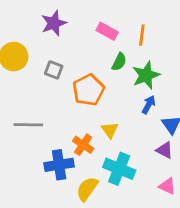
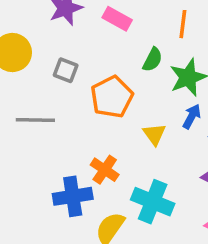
pink rectangle: (107, 31) -> (117, 19), moved
gray line: (28, 125) -> (35, 120), moved
yellow triangle: (110, 130) -> (154, 134), moved

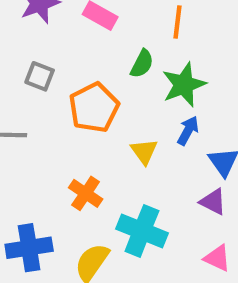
blue cross: (73, 196) -> (29, 248), moved

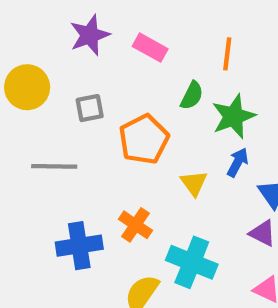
gray square: (40, 76) -> (90, 108), turned -32
blue cross: (29, 248) -> (79, 246), moved

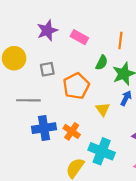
blue cross: (79, 246) -> (44, 128), moved

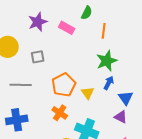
green semicircle: (102, 63) -> (87, 13), moved
orange pentagon: (76, 86) -> (64, 85), moved
blue cross: (44, 128) -> (17, 120), moved

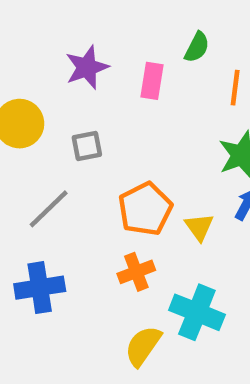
pink rectangle: (67, 28) -> (152, 81), turned 70
gray line: (21, 85) -> (49, 209), turned -45
orange cross: (60, 113) -> (136, 272), turned 35

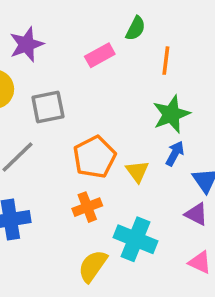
purple star: (87, 67) -> (27, 44), moved
pink rectangle: (152, 81) -> (100, 55), turned 52
gray square: (87, 146) -> (48, 107), size x1.4

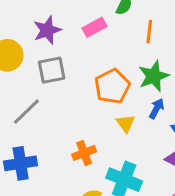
purple star: (27, 44) -> (47, 30), moved
orange pentagon: (94, 157) -> (112, 86), moved

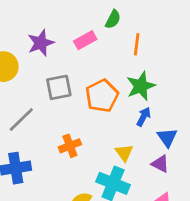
gray square: (52, 70) -> (59, 87), moved
yellow triangle: (126, 123) -> (124, 153), moved
orange cross: (84, 153) -> (70, 146), moved

